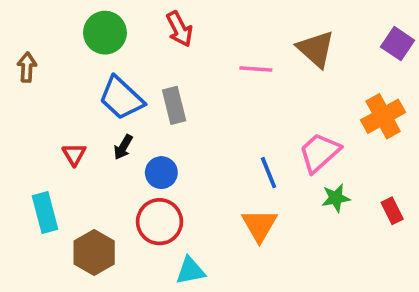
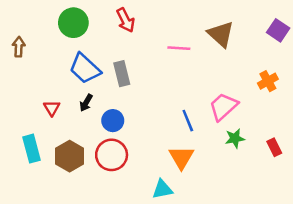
orange cross: (383, 116) -> (268, 81), size x0.7
brown hexagon: (94, 253) -> (70, 156), moved
cyan triangle: (190, 271) -> (162, 189), moved

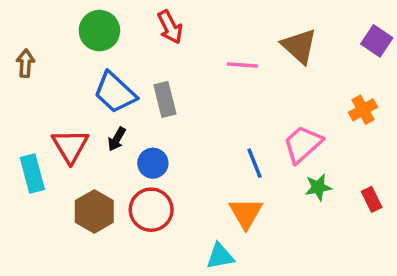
red triangle: (52, 108) -> (70, 146), size x1.6
cyan rectangle: (31, 149) -> (32, 174), moved

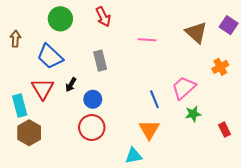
brown triangle: (299, 46) -> (196, 32), moved
blue trapezoid: (115, 93) -> (50, 56), moved
red rectangle: (372, 199) -> (224, 130), moved
brown hexagon: (94, 211) -> (29, 133), moved

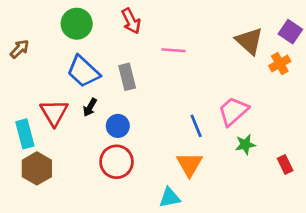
brown arrow: (15, 39) -> (20, 49), turned 42
pink line: (147, 40) -> (174, 50), moved
blue trapezoid: (50, 56) -> (83, 71), moved
orange cross: (220, 67) -> (280, 64), moved

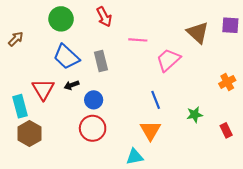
purple square: (290, 32) -> (230, 25), turned -30
orange cross: (280, 64) -> (227, 82), moved
black arrow: (90, 107) -> (72, 85), turned 40
pink trapezoid: (233, 111) -> (168, 60), moved

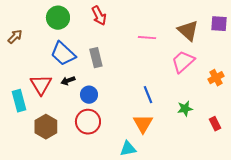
pink line: (138, 40) -> (147, 38), moved
pink trapezoid: (168, 60) -> (183, 62), moved
brown hexagon: (29, 134) -> (46, 127), moved

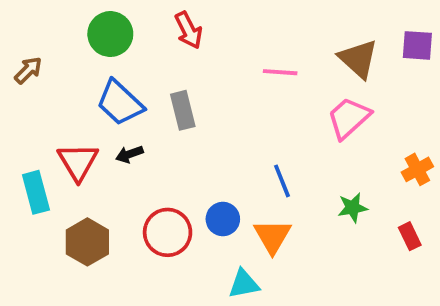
orange cross: (216, 78) -> (417, 169), moved
blue circle: (89, 95) -> (223, 219), moved

